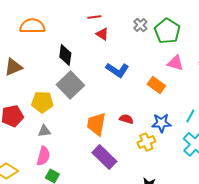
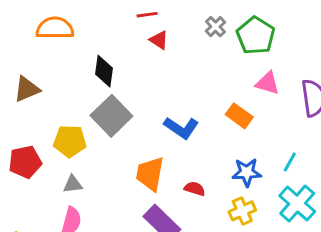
blue L-shape: (117, 70) -> (181, 128), moved
red semicircle: (126, 119) -> (195, 189), moved
yellow cross: (146, 142) -> (242, 211), moved

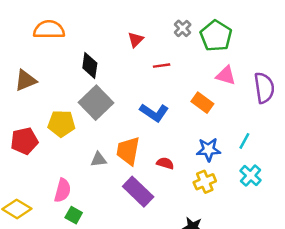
red line: (147, 15) -> (162, 66), moved
red triangle: (159, 40) -> (136, 40), turned 42
gray triangle: (73, 184) -> (98, 160), moved
cyan cross: (297, 204) -> (251, 176), size x0.7

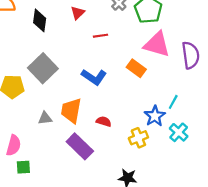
black diamond: (90, 66) -> (40, 20), moved
pink triangle: (226, 75) -> (157, 44), size x1.5
blue star: (209, 150) -> (155, 116), moved, turned -30
green square: (74, 215) -> (23, 167), turned -32

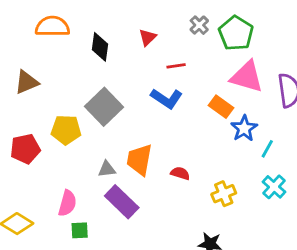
blue L-shape: (94, 77) -> (167, 99), moved
blue star: (155, 116) -> (244, 128), moved
purple rectangle: (80, 146) -> (122, 202), moved

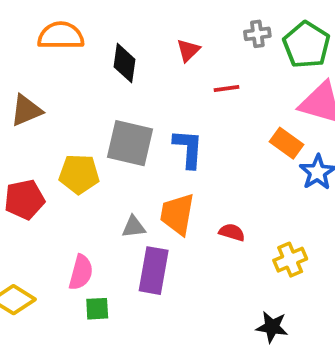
gray cross: (199, 25) -> (257, 34), turned 36
blue L-shape: (167, 99) -> (188, 149), moved, turned -120
gray square: (104, 107) -> (130, 143), turned -33
purple rectangle: (122, 202) -> (154, 271), turned 56

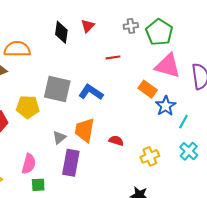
orange semicircle: (61, 36) -> (17, 49), moved
red triangle: (188, 50) -> (88, 26), moved
black diamond: (125, 63) -> (61, 32), moved
blue L-shape: (188, 149) -> (91, 92), turned -60
gray triangle: (134, 227) -> (59, 137), turned -32

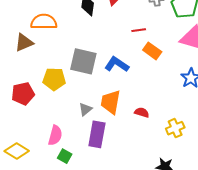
orange rectangle: (148, 89) -> (152, 51), moved
green square: (38, 185) -> (65, 156), turned 32

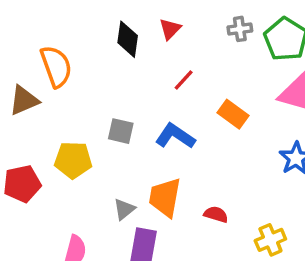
orange semicircle: (44, 22) -> (56, 66), turned 70
red line: (139, 30) -> (184, 80), moved, turned -40
gray square: (83, 61) -> (121, 131), size x0.6

